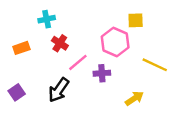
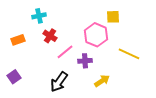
black arrow: (59, 90) -> (59, 82), moved
yellow arrow: (134, 98) -> (102, 81), moved

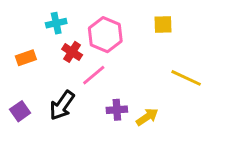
pink hexagon: (96, 35) -> (105, 35), moved
purple cross: (85, 61) -> (117, 110), moved
black arrow: (59, 82) -> (62, 105), moved

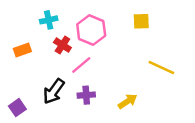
purple cross: (117, 110) -> (86, 95), moved
purple square: (20, 111) -> (17, 108), moved

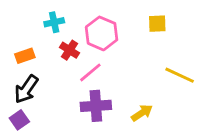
black arrow: (54, 91) -> (26, 89), moved
purple cross: (86, 95) -> (96, 106), size x1.5

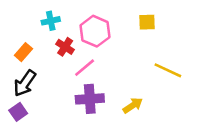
orange rectangle: (25, 56) -> (23, 52), turned -30

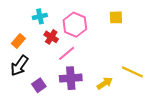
yellow line: (168, 70) -> (132, 72), moved
purple square: (18, 112) -> (39, 85), moved

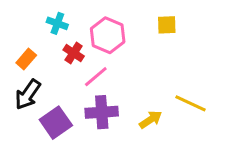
cyan cross: (40, 16) -> (57, 23), turned 32
purple square: (39, 85) -> (56, 123), size x1.5

